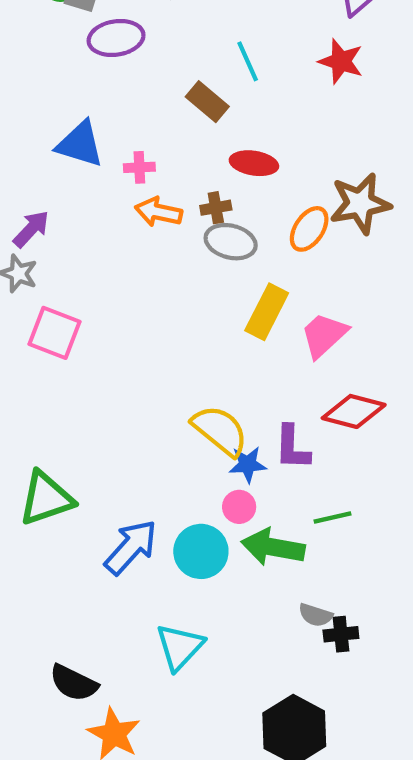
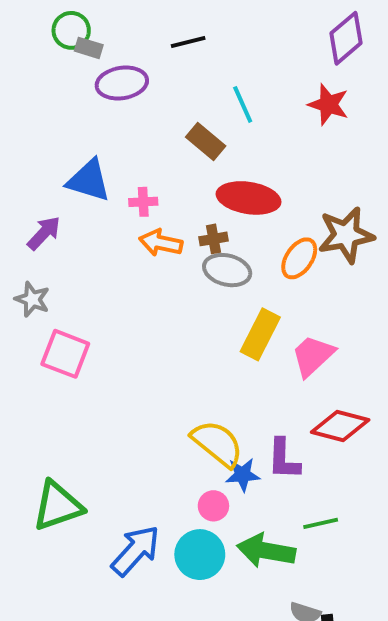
red ellipse: (254, 163) -> (249, 198), size x1.4
purple arrow: (31, 229) -> (44, 233), moved
pink circle: (239, 507) -> (213, 506), moved

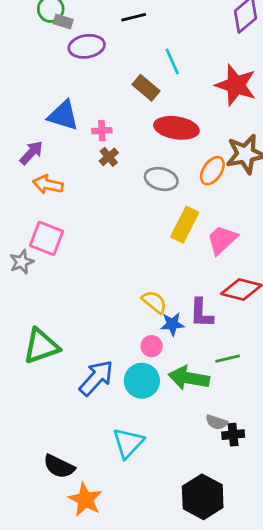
red star: (328, 104) -> (236, 85), moved, size x1.4
brown cross: (213, 239) -> (109, 157), moved, turned -30
orange arrow: (161, 243) -> (48, 185), moved
gray star: (32, 299) -> (22, 262), moved, turned 30
yellow semicircle: (217, 443) -> (154, 302), size x0.7

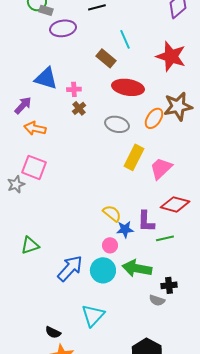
green triangle: (41, 346) -> (30, 245), size x0.7
green line: (228, 359) -> (165, 238), moved
black cross: (233, 435) -> (169, 285), moved
black semicircle: (59, 466) -> (53, 332), moved, size x0.7

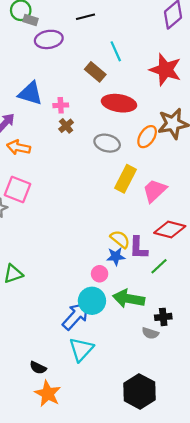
yellow semicircle: (112, 213) -> (120, 239), moved
green line: (165, 238) -> (159, 266), turned -30
blue arrow: (70, 268) -> (76, 316), moved

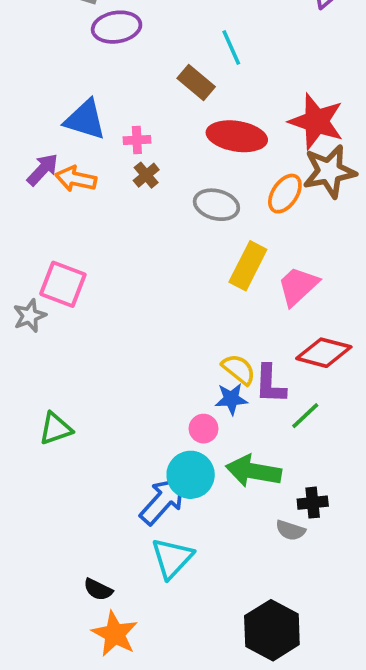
red star: (165, 70) -> (316, 121), moved
orange arrow: (19, 147) -> (76, 179), moved

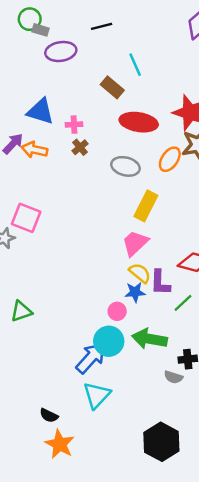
pink trapezoid: (298, 286) -> (135, 243), moved

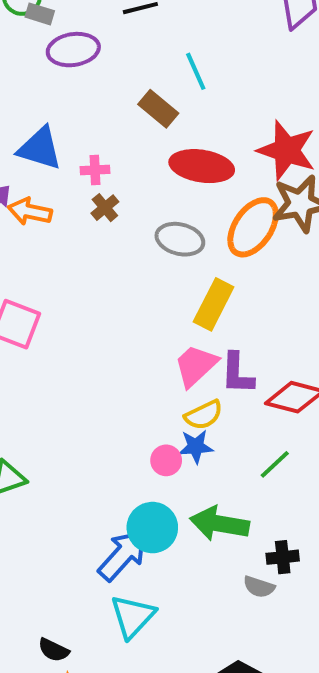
orange ellipse: (170, 159) -> (253, 227), size x1.4
yellow semicircle: (140, 273) -> (204, 415), turned 115
purple L-shape: (160, 283) -> (237, 373), moved
pink circle: (117, 311) -> (166, 460), moved

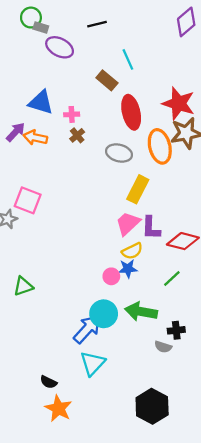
purple ellipse: (73, 50) -> (60, 47), turned 36
red ellipse: (202, 166) -> (131, 112), turned 68
orange ellipse: (253, 227) -> (160, 146), turned -48

